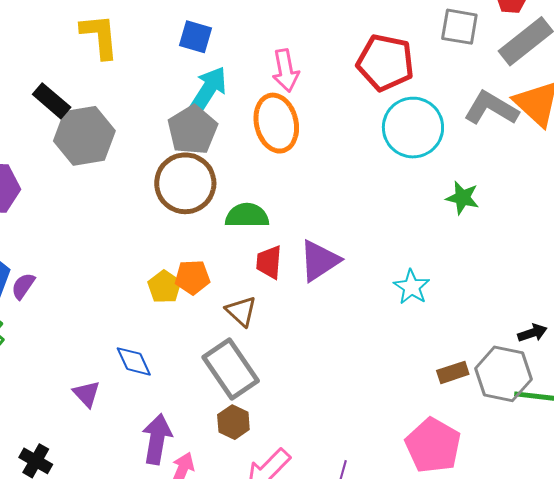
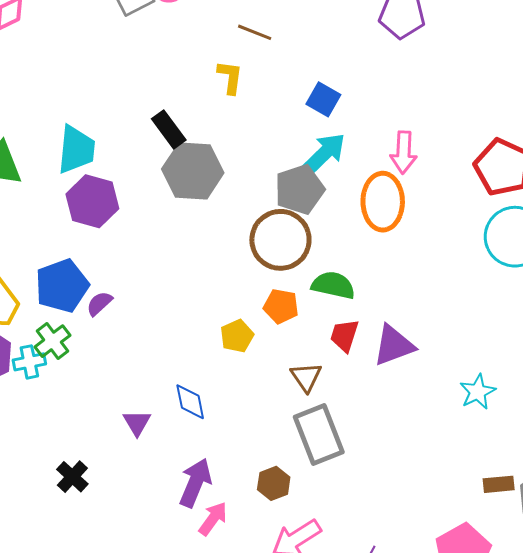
yellow L-shape: (100, 36) -> (230, 77), size x0.7
orange pentagon: (192, 277) -> (281, 306), moved
gray rectangle: (231, 369) -> (319, 435), moved

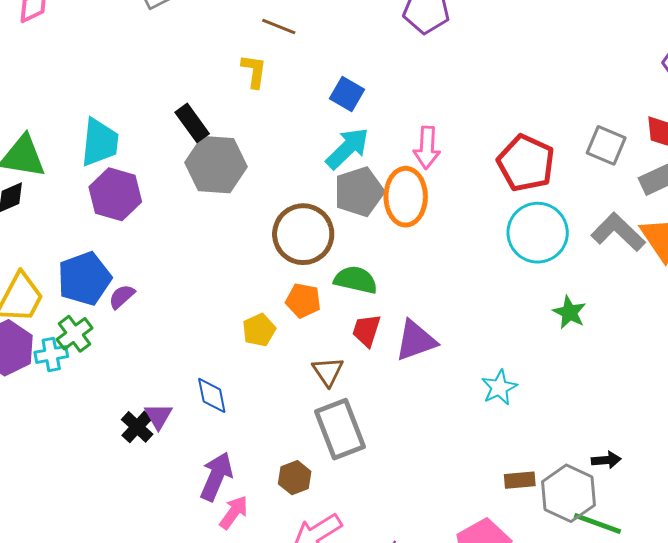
gray pentagon: (299, 189) -> (359, 192), moved
black cross: (72, 477) -> (137, 427), moved

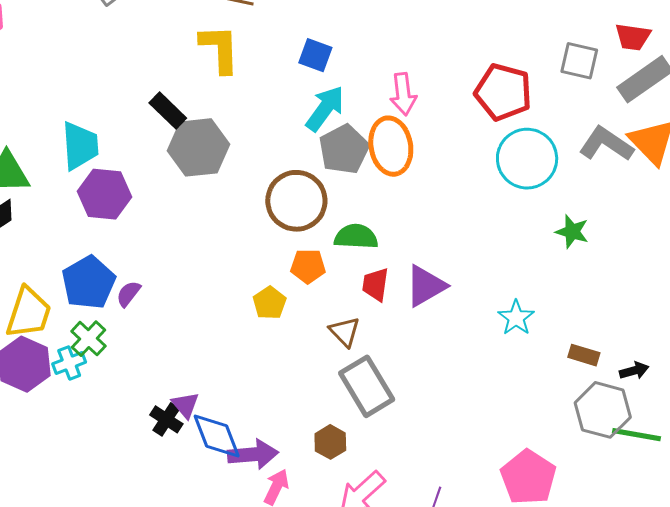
yellow L-shape: (254, 71) -> (220, 49), size x1.5
blue diamond: (212, 395) -> (217, 436), moved, size x1.4
purple arrow: (216, 476) -> (253, 454), turned 72
brown rectangle: (520, 480) -> (584, 355), moved, turned 32

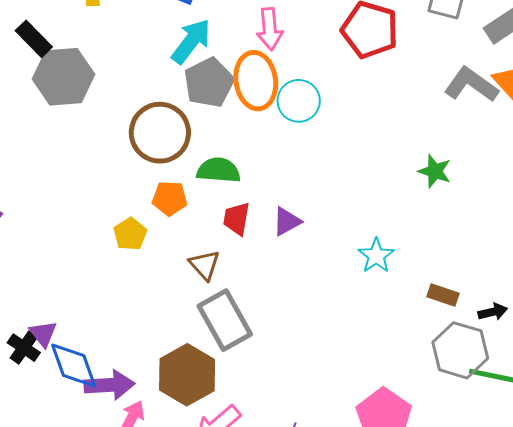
cyan circle: (527, 159) -> (299, 101), moved, size x0.7
purple triangle: (426, 286) -> (287, 221), size x0.7
brown hexagon: (330, 442) -> (187, 375), size x1.8

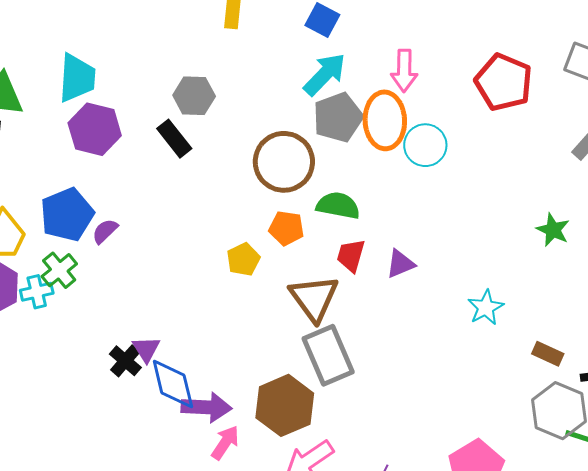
black rectangle: (34, 39) -> (174, 139), moved
gray hexagon: (63, 77) -> (194, 96), size x0.7
brown triangle: (204, 265) -> (314, 298), size x1.6

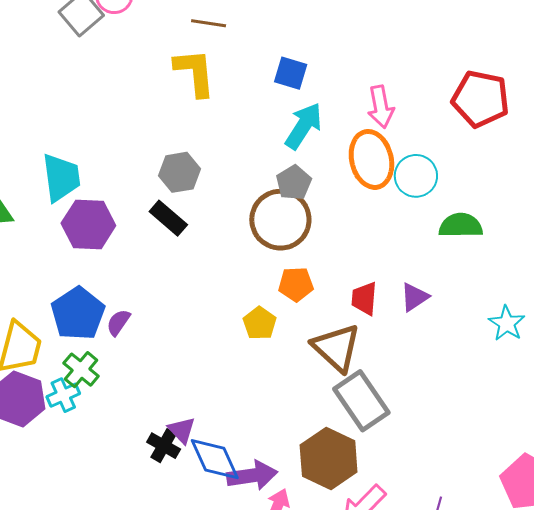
gray pentagon: (338, 117) -> (294, 183), moved, size x0.7
green semicircle: (338, 206) -> (461, 226), moved

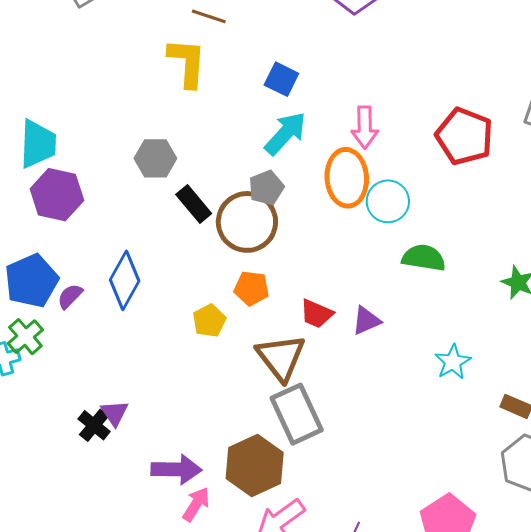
black rectangle: (168, 218) -> (194, 204), moved
red trapezoid: (364, 299) -> (317, 314), turned -81
blue diamond: (215, 459) -> (125, 280), moved, turned 44

